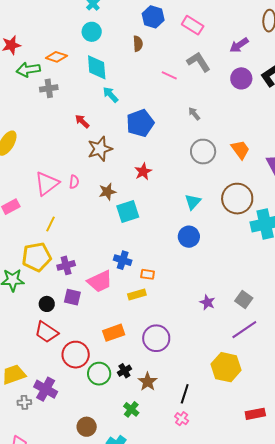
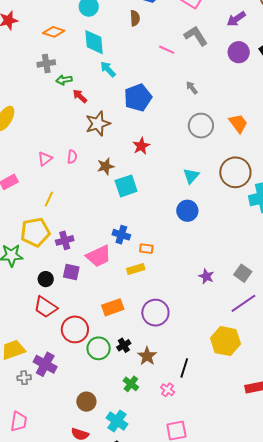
green arrow: (28, 70) -> (64, 80), moved, size x0.7
pink triangle: (47, 184) -> (45, 159), size x0.6
pink cross: (182, 419) -> (168, 390), moved

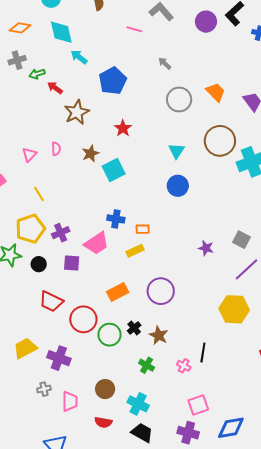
yellow line: (49, 199) -> (39, 194), turned -49
black circle: (46, 279) -> (39, 264), moved
black line: (184, 368) -> (203, 352), moved
gray cross: (24, 378) -> (44, 389), moved
pink trapezoid: (19, 421) -> (70, 401), moved

